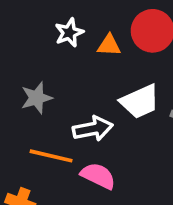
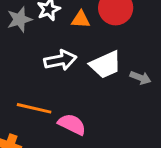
gray star: (37, 98) -> (20, 19), moved
white arrow: (93, 129) -> (60, 60), moved

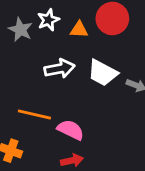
gray star: (20, 19) -> (21, 30), turned -30
white trapezoid: (105, 65) -> (103, 73), turned 52

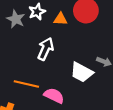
white arrow: (59, 69) -> (46, 49), turned -55
white trapezoid: (103, 73) -> (82, 72), moved

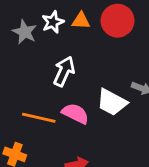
orange triangle: (60, 19) -> (81, 21), moved
pink semicircle: (54, 96) -> (75, 114), moved

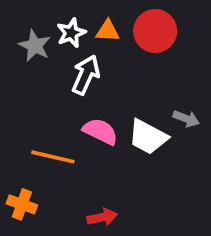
white arrow: (64, 71) -> (86, 75), moved
pink semicircle: (75, 114) -> (100, 131), moved

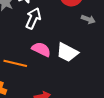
gray arrow: (186, 119) -> (88, 19), moved

